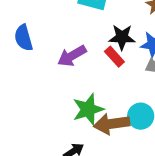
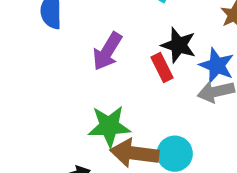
purple arrow: (72, 56) -> (107, 51), turned -44

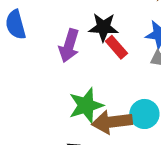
black star: (179, 45) -> (103, 27), moved

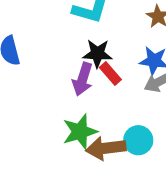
purple arrow: (69, 46) -> (83, 79), moved

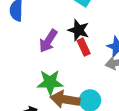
purple arrow: (83, 79) -> (48, 41), moved

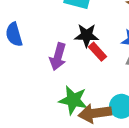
green star: (50, 82) -> (73, 100), turned 30

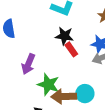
purple arrow: (58, 57) -> (28, 64), moved

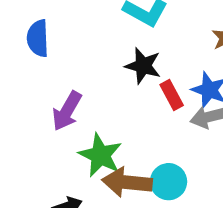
red rectangle: (71, 49) -> (172, 95), moved

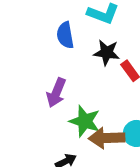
blue semicircle: (38, 38) -> (65, 35), moved

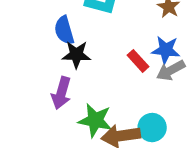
black star: (107, 53) -> (76, 55), moved

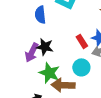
black star: (76, 55) -> (45, 47), moved
cyan circle: (152, 128) -> (81, 67), moved

